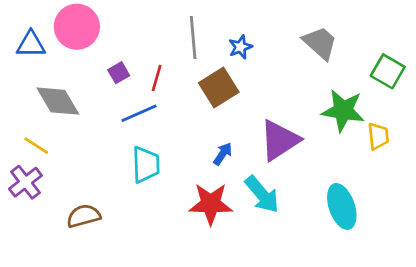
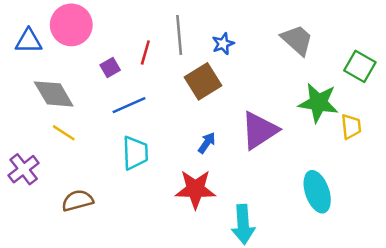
red line: (157, 78) -> (145, 52), moved
yellow line: (36, 146) -> (64, 133), moved
cyan arrow: (262, 194) -> (243, 224), moved, turned 36

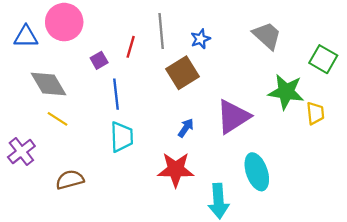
blue line: (129, 105) -> (116, 94), turned -72
cyan ellipse: (317, 192) -> (257, 172), moved

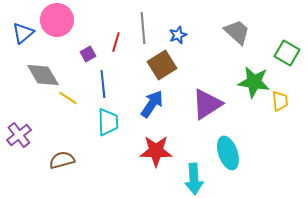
blue triangle: (26, 37) -> (23, 33), turned -40
yellow line: (57, 119) -> (68, 98), moved
blue arrow: (186, 128) -> (152, 104), moved, size x1.6

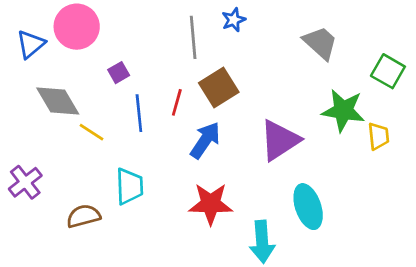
blue star: (178, 35) -> (234, 20), moved
red line: (116, 42) -> (177, 102), moved
cyan trapezoid: (108, 122) -> (129, 186), moved

